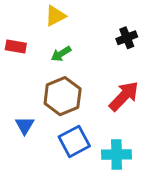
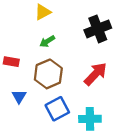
black cross: (127, 38) -> (98, 29), size x1.6
red rectangle: (16, 46) -> (11, 62), moved

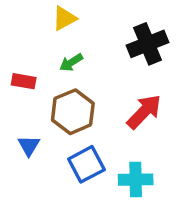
red rectangle: (11, 62) -> (24, 81), moved

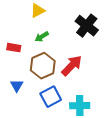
black cross: (148, 44) -> (87, 26), turned -30
red arrow: (144, 112) -> (72, 66), moved

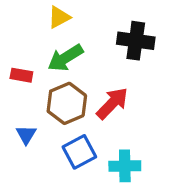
black cross: (87, 26) -> (136, 41), turned -30
green arrow: (42, 37) -> (65, 58), size x1.6

